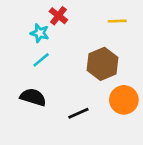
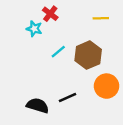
cyan line: (41, 60) -> (58, 52), moved
black semicircle: (33, 97) -> (38, 106), moved

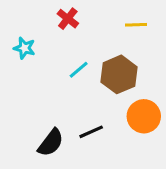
cyan star: (34, 29) -> (24, 48), moved
black semicircle: (38, 106) -> (51, 143), turned 110

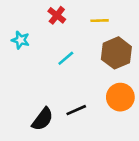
yellow line: (136, 25) -> (100, 21), moved
brown hexagon: (119, 74) -> (116, 53), moved

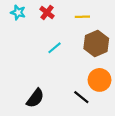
cyan star: (20, 40) -> (18, 12), moved
black line: (76, 110) -> (81, 97), moved, turned 63

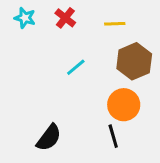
orange circle: (100, 80) -> (124, 105), moved
black line: (81, 97) -> (113, 136), turned 35

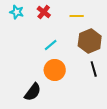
orange circle: (124, 105) -> (55, 70), moved
black line: (113, 136) -> (94, 69), moved

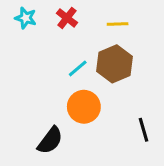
brown hexagon: (90, 41) -> (114, 64), moved
black line: (94, 69) -> (144, 130), moved

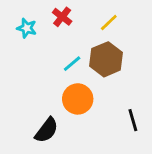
cyan star: (26, 18) -> (27, 28), moved
yellow line: (118, 24) -> (109, 22), turned -42

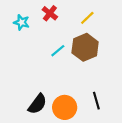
orange circle: (78, 99) -> (65, 107), moved
black line: (133, 120) -> (96, 101), moved

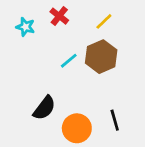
black semicircle: (37, 104) -> (44, 108), moved

